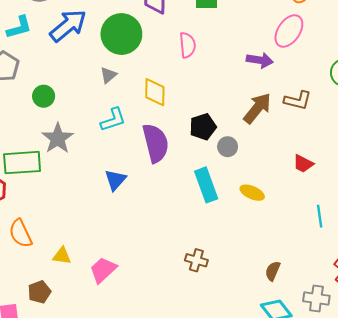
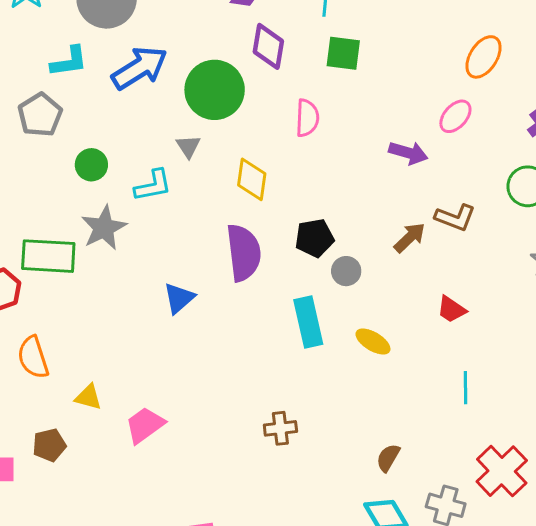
pink ellipse: (289, 31) -> (455, 116), size x0.7
gray triangle: (108, 75) -> (188, 146), turned -30
brown arrow: (257, 108) -> (410, 238), moved, size x0.7
cyan L-shape: (113, 120) -> (153, 185), moved
brown cross: (196, 260) -> (280, 428), turned -30

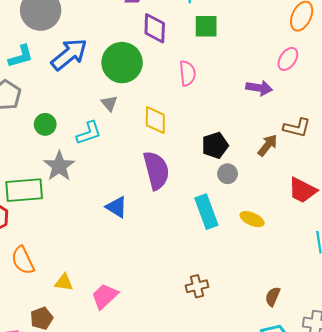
black pentagon: (314, 238) -> (215, 145), moved
blue triangle: (179, 298) -> (117, 207), turned -40
red trapezoid: (451, 309) -> (302, 190), size x1.4

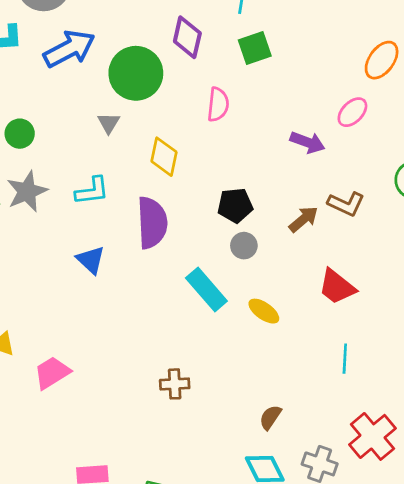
green square: (206, 26) -> (255, 48), turned -30
cyan L-shape: (89, 133) -> (92, 191), moved
cyan rectangle: (206, 212) -> (206, 289), turned -32

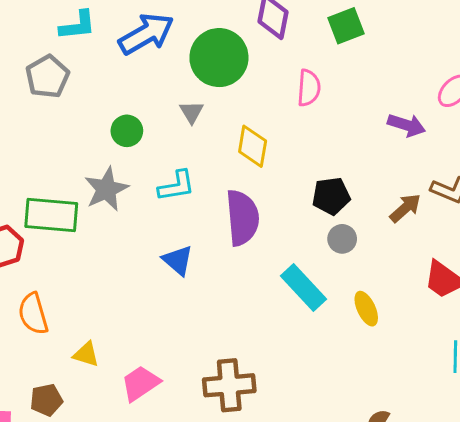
green circle: (20, 134) -> (127, 131), moved
yellow ellipse: (264, 311) -> (366, 309), turned 32
brown cross: (175, 384) -> (229, 385), moved, size x1.6

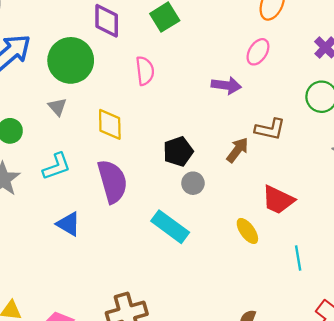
yellow ellipse: (366, 309) -> (247, 231), moved

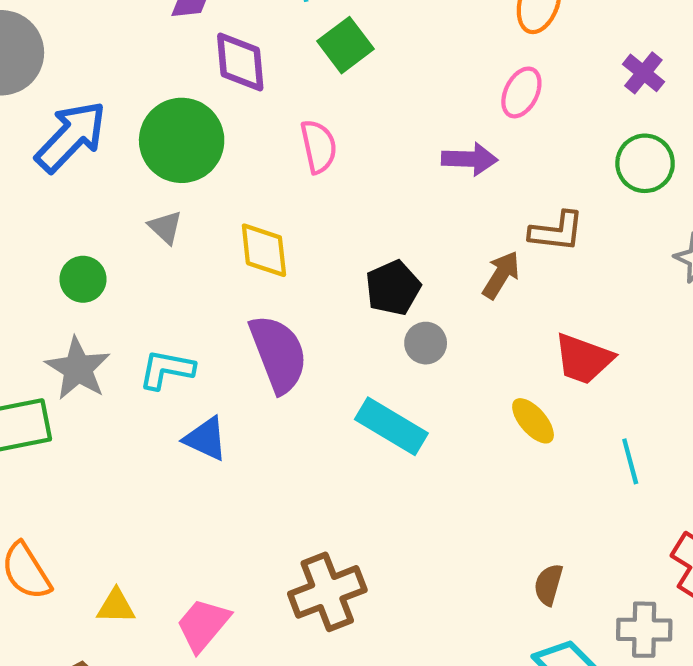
cyan L-shape: (57, 166) -> (167, 369), moved, turned -144

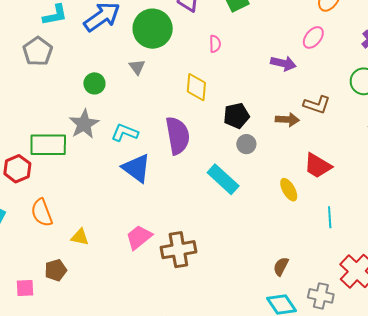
pink semicircle: (319, 147) -> (215, 44), size x0.7
yellow diamond: (264, 250) -> (196, 87), moved
brown arrow: (501, 275) -> (287, 120), turned 50
blue triangle: (206, 439) -> (136, 168), size x1.4
pink trapezoid: (203, 625) -> (139, 237), moved

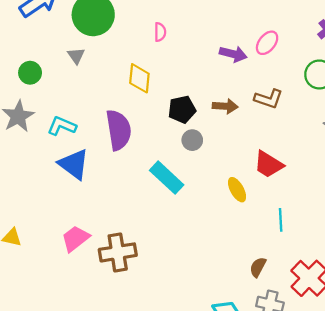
pink ellipse: (313, 37) -> (267, 43), moved
brown arrow: (287, 120) -> (225, 106), moved
brown semicircle: (281, 266) -> (258, 267), moved

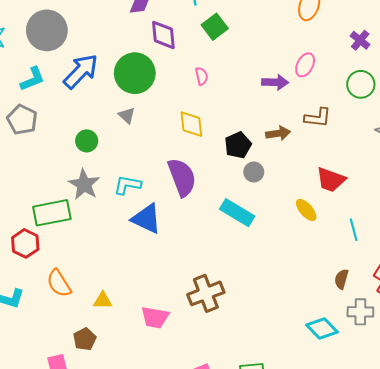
pink trapezoid: (75, 239) -> (155, 317), moved, turned -120

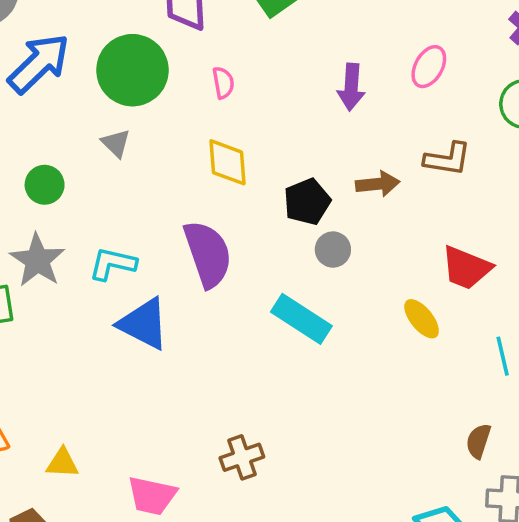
pink semicircle: (202, 76) -> (223, 83), moved
purple arrow: (275, 82) -> (351, 87), moved, turned 90
brown cross: (206, 293) -> (242, 457), size x0.7

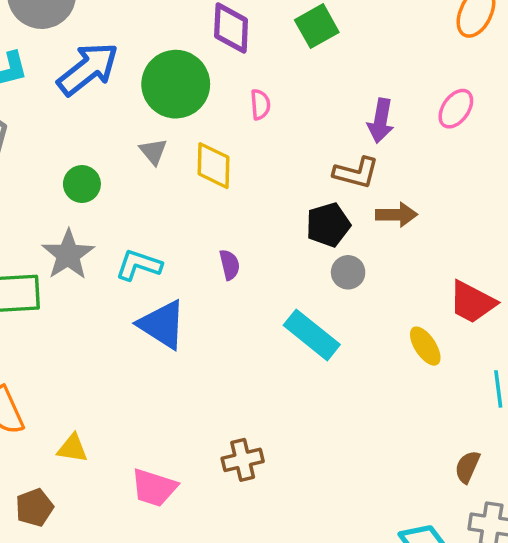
brown L-shape: (447, 159) -> (356, 173), moved
yellow diamond: (228, 162) -> (214, 166), moved
purple semicircle: (208, 254) -> (230, 265), size x0.5

